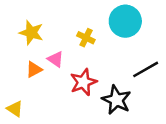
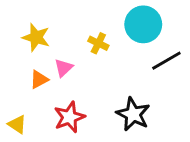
pink triangle: (55, 59) -> (64, 68), turned 42
black line: (146, 69) -> (166, 61), moved
red star: (83, 82) -> (69, 117), moved

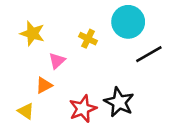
orange triangle: (39, 79) -> (44, 85), moved
red star: (69, 117) -> (83, 109), moved
yellow triangle: (17, 124) -> (26, 111), moved

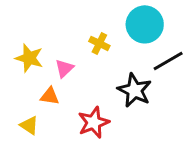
yellow star: (32, 33) -> (29, 58), moved
orange triangle: (44, 85) -> (50, 96), turned 36
black star: (119, 102) -> (134, 90), moved

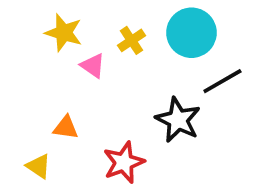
yellow cross: (99, 43) -> (131, 40), moved, turned 30
yellow star: (29, 58) -> (64, 33), moved
pink triangle: (64, 68) -> (93, 66), moved, turned -42

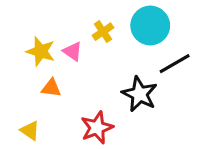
yellow star: (64, 33) -> (41, 51), moved
orange triangle: (66, 128) -> (51, 88), moved

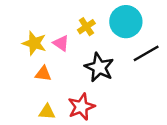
black star: (140, 94) -> (99, 67), moved
yellow triangle: (30, 131) -> (47, 112), moved, turned -30

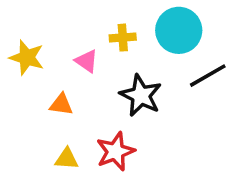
yellow cross: (86, 27) -> (123, 38), turned 30
yellow star: (34, 43) -> (27, 57), moved

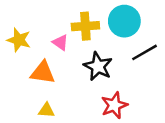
yellow cross: (123, 38) -> (85, 26), size x1.5
orange triangle: (61, 104) -> (43, 73), size x1.5
red star: (115, 151) -> (114, 105), moved

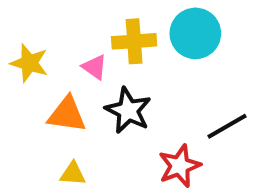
black line: (144, 52) -> (227, 126), moved
black star: (98, 66) -> (128, 111), moved

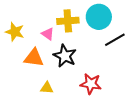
black line: (227, 126) -> (115, 40), moved
red star: (180, 166) -> (91, 84), turned 30
yellow triangle: (73, 174) -> (47, 88), moved

